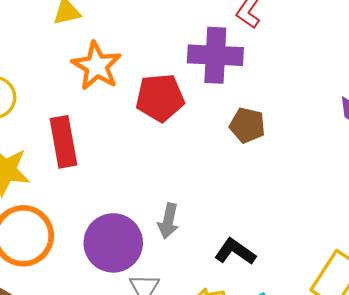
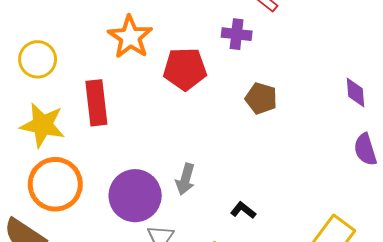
purple cross: (215, 55) -> (237, 34), size x0.6
black L-shape: (235, 252) -> (243, 210), size x0.7

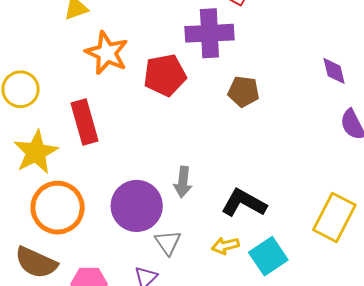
purple cross: (237, 34) -> (209, 33), size x1.6
yellow star: (43, 125) -> (36, 152), turned -30
black L-shape: (243, 210) -> (244, 203), size x1.8

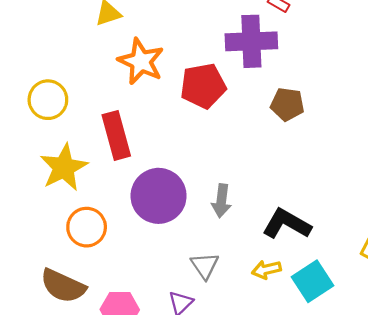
purple circle: (137, 206) -> (159, 196), moved
orange circle: (58, 208) -> (87, 227), size x0.7

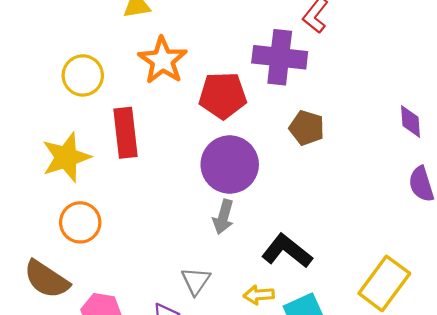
yellow circle: (48, 100) -> (83, 75), moved
purple circle: (159, 196) -> (230, 165), moved

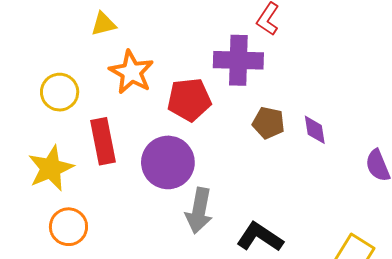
purple diamond: (411, 121) -> (315, 130), moved
purple circle: (230, 165) -> (168, 162), moved
gray arrow: (223, 217) -> (199, 211), size x1.4

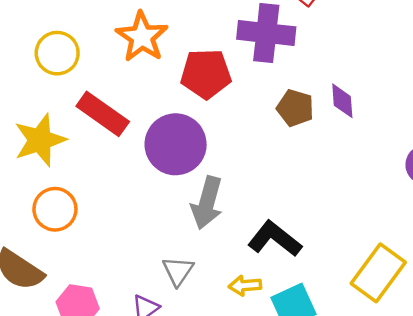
purple diamond: (315, 130) -> (342, 101), moved
red rectangle: (103, 141) -> (103, 114), turned -48

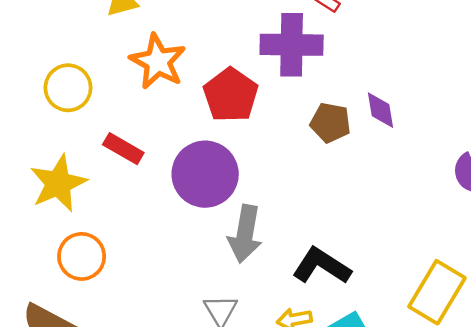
red pentagon: (206, 74) -> (231, 95), turned -30
red rectangle: (103, 114) -> (123, 149), size x0.7

